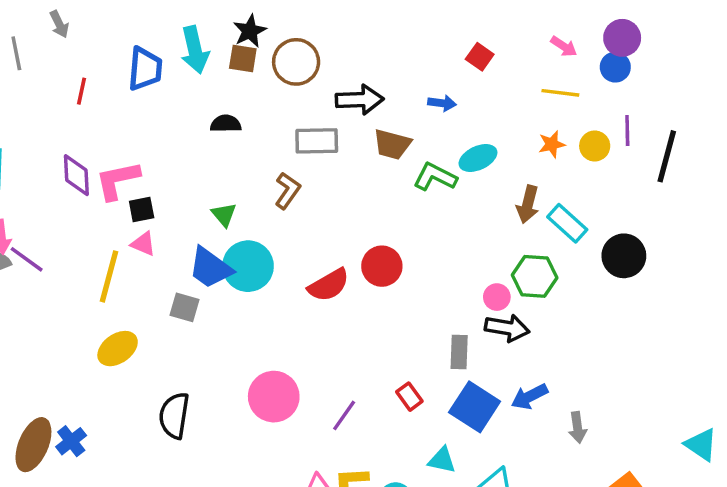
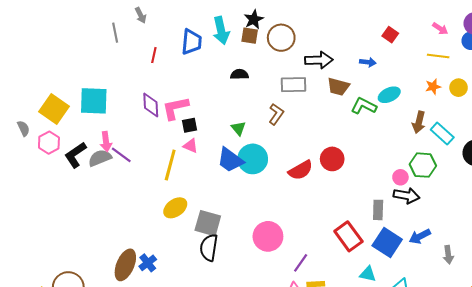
gray square: (184, 307) -> (208, 223), moved, size x1.5
red rectangle: (409, 397) -> (348, 236), size x1.8
purple line: (344, 415) -> (301, 263), moved

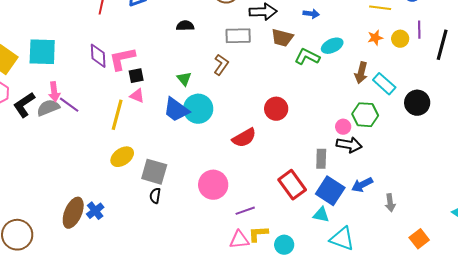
red semicircle: (301, 170) -> (244, 138), moved
black semicircle: (209, 248) -> (155, 196), size x0.6
purple line: (301, 263) -> (245, 211), turned 36
cyan triangle: (368, 274) -> (321, 215), moved

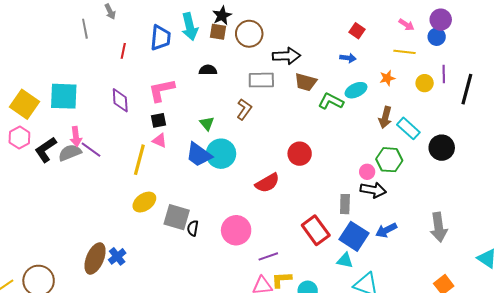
blue arrow: (311, 14) -> (348, 58), moved
orange star: (375, 38) -> (387, 78), moved
pink L-shape: (122, 59) -> (162, 90), moved
black semicircle: (155, 196) -> (193, 228), moved
gray arrow: (390, 203) -> (439, 227), moved, size x1.6

